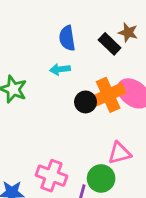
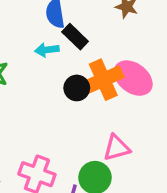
black rectangle: (110, 44) -> (75, 37), moved

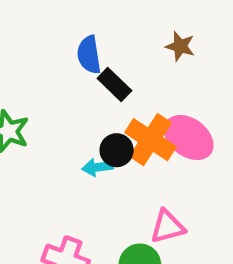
cyan arrow: (47, 50) -> (97, 167), moved
orange cross: (103, 80) -> (151, 140), turned -33

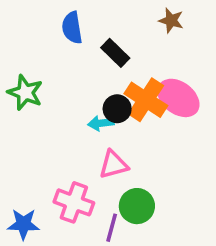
blue semicircle: (89, 55) -> (72, 28), moved
pink triangle: (167, 227) -> (113, 165), moved

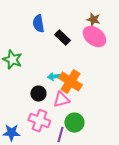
pink ellipse: (178, 98) -> (94, 37), moved
orange cross: (146, 100) -> (70, 82), moved
black circle: (117, 109) -> (38, 94), moved

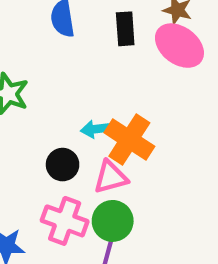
black rectangle: (62, 38) -> (125, 29), moved, turned 42
green circle: (74, 123) -> (113, 221), moved

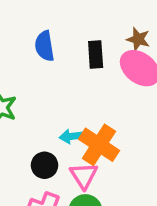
pink triangle: (111, 177) -> (84, 175), turned -48

